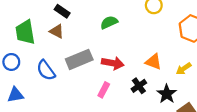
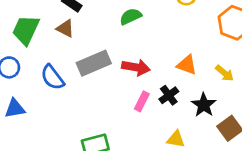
green trapezoid: (25, 32) -> (26, 30), turned 35
yellow arrow: (184, 69) -> (225, 73), turned -105
pink rectangle: (104, 90) -> (142, 101), moved

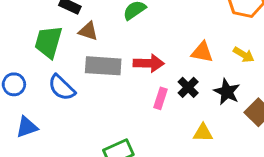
brown triangle: (65, 28) -> (88, 31), moved
green trapezoid: (26, 30) -> (48, 42), moved
gray rectangle: (94, 63) -> (103, 66), turned 36

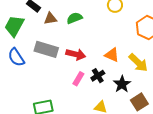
brown triangle: (88, 31) -> (50, 19), moved, turned -40
yellow arrow: (244, 55) -> (138, 63), size x1.5

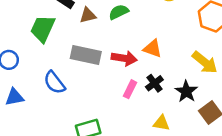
orange triangle: (112, 55) -> (153, 49), moved
blue semicircle: (16, 57) -> (54, 83), moved

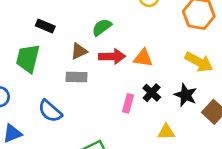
brown triangle: (88, 15) -> (79, 51), moved
gray rectangle: (86, 55) -> (77, 77), size x0.7
red arrow: (124, 58) -> (112, 56), moved

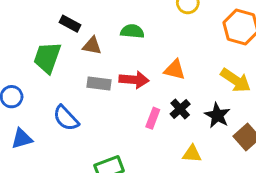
green semicircle: (102, 27) -> (132, 31), turned 36
brown triangle: (79, 51) -> (92, 46), moved, turned 30
red arrow: (112, 56) -> (134, 80), moved

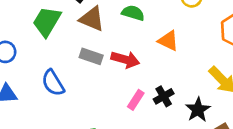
brown triangle: (92, 46) -> (92, 19), size x1.4
orange triangle: (175, 70) -> (168, 41), moved

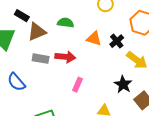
brown triangle: (92, 19) -> (37, 32), turned -36
black cross: (164, 96) -> (117, 41), moved

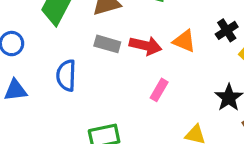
orange triangle: (94, 39) -> (184, 41), moved
blue semicircle: (16, 82) -> (66, 75), turned 36

